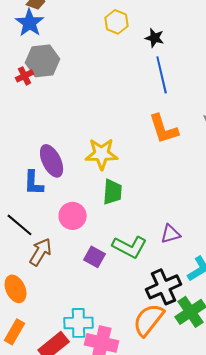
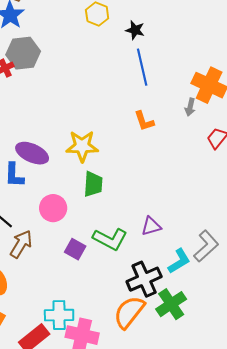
orange L-shape: (164, 129) -> (144, 121), size x0.7
purple ellipse: (52, 161) -> (32, 153), turned -40

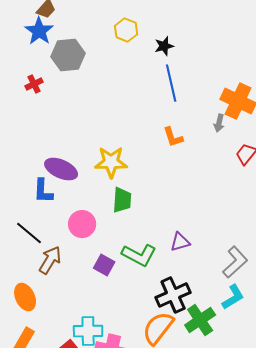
black star: (135, 30) -> (164, 46), turned -30
gray hexagon: (23, 53) -> (68, 55), moved
cyan L-shape: (179, 261) -> (233, 297), moved

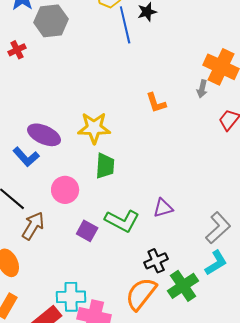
blue line: (171, 83) -> (125, 25), moved
blue L-shape: (43, 191) -> (26, 157), turned -44
black cross: (173, 295) -> (156, 261), size x0.7

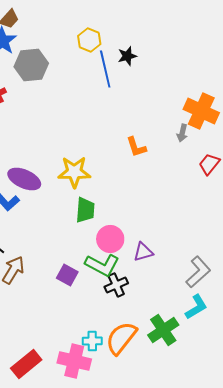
pink circle: (65, 190) -> (110, 239), moved
black cross: (156, 261) -> (116, 285), moved
cyan cross: (71, 297) -> (92, 341), moved, size x0.7

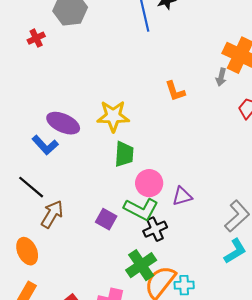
green cross: (163, 330) -> (141, 265), moved
cyan cross: (92, 341) -> (184, 285), moved

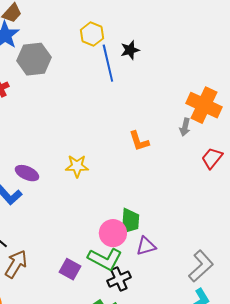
yellow star: (113, 116) -> (77, 166), size x0.7
purple ellipse: (63, 123) -> (27, 173), size x0.7
green trapezoid: (124, 154) -> (130, 221), moved

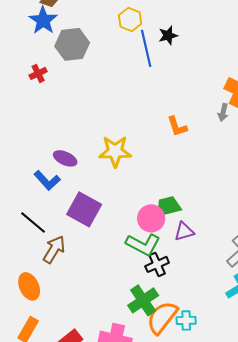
yellow star: (77, 166) -> (115, 151), size x1.4
green trapezoid: (130, 221) -> (168, 206), turned -108
purple square: (70, 269) -> (84, 209), moved, size x1.6

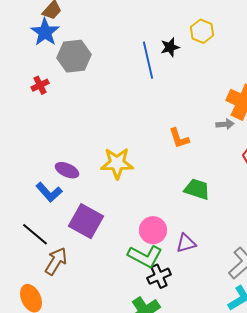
yellow hexagon: (130, 19) -> (202, 31), moved
gray arrow: (223, 112) -> (225, 124), turned -108
green trapezoid: (168, 206) -> (197, 189), moved, turned 32

